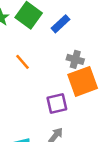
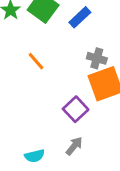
purple square: (57, 104) -> (76, 109), turned -30

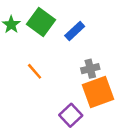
gray cross: (97, 58) -> (90, 69), turned -30

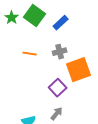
gray cross: (90, 69) -> (60, 52), moved
orange line: (35, 71) -> (30, 54), turned -40

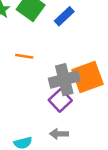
gray cross: (60, 52) -> (64, 80), moved, size x1.6
gray arrow: (57, 114) -> (59, 134), turned -128

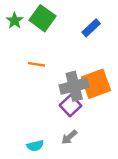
blue rectangle: (64, 16) -> (91, 28), moved
gray arrow: (59, 134) -> (69, 137), turned -42

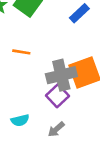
cyan semicircle: (35, 146) -> (20, 120), moved

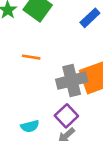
purple square: (57, 96) -> (66, 116), moved

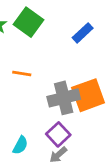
cyan semicircle: (30, 126) -> (20, 145), turned -48

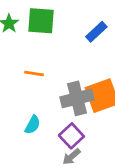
green square: (28, 22) -> (41, 21), turned -32
cyan semicircle: (20, 145) -> (33, 125), moved

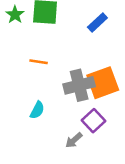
purple square: (71, 136) -> (93, 121), moved

